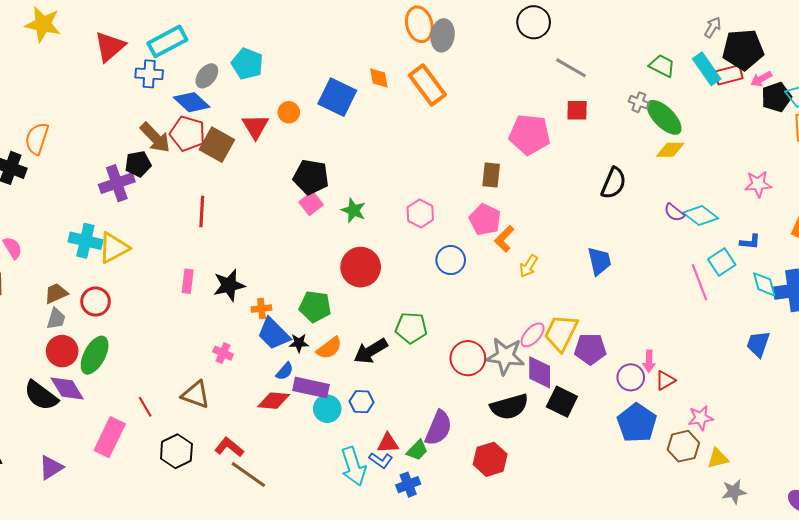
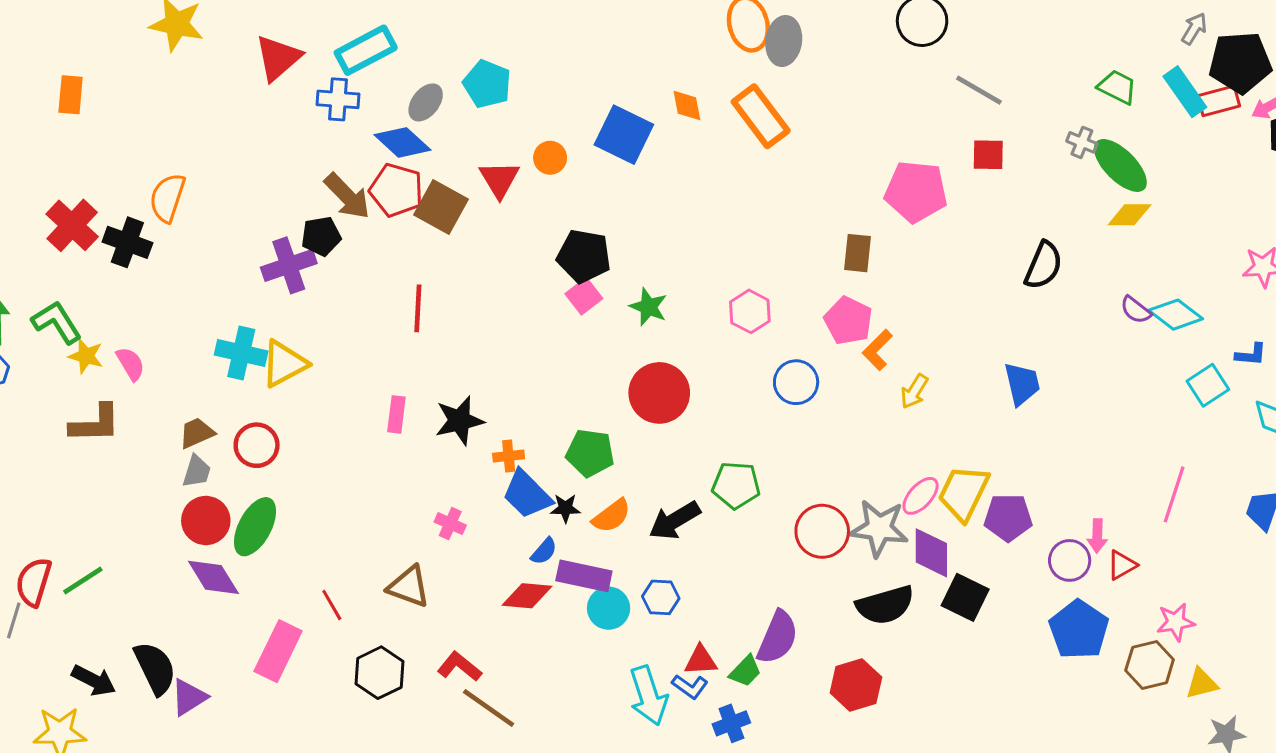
pink line: (700, 282) -> (1174, 494), moved, turned 39
black semicircle: (41, 396) -> (155, 668), moved, turned -153

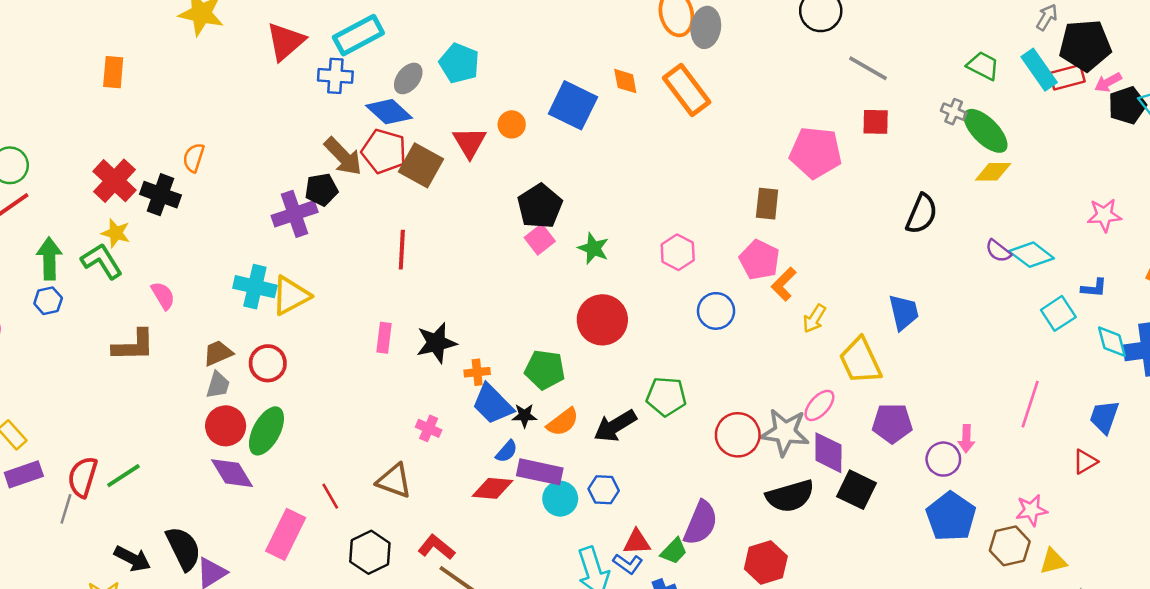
orange semicircle: (167, 198) -> (194, 158), size x0.7
black pentagon: (584, 256) -> (540, 206), turned 30
yellow star: (86, 356) -> (116, 233), moved
yellow trapezoid: (964, 493) -> (860, 361), moved, turned -51
red triangle: (1122, 565) -> (1085, 462), moved

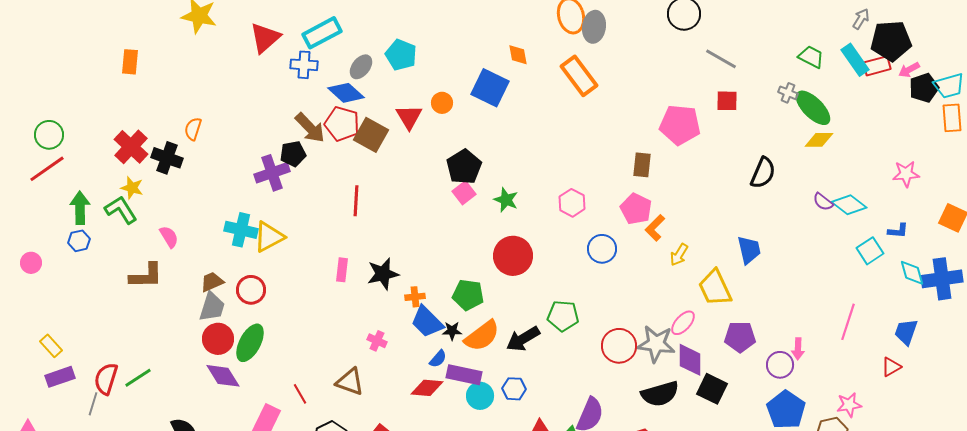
orange diamond: (625, 81) -> (518, 55), moved
gray trapezoid: (218, 385) -> (212, 307), size x1.4
orange semicircle: (563, 422) -> (482, 336), size x1.4

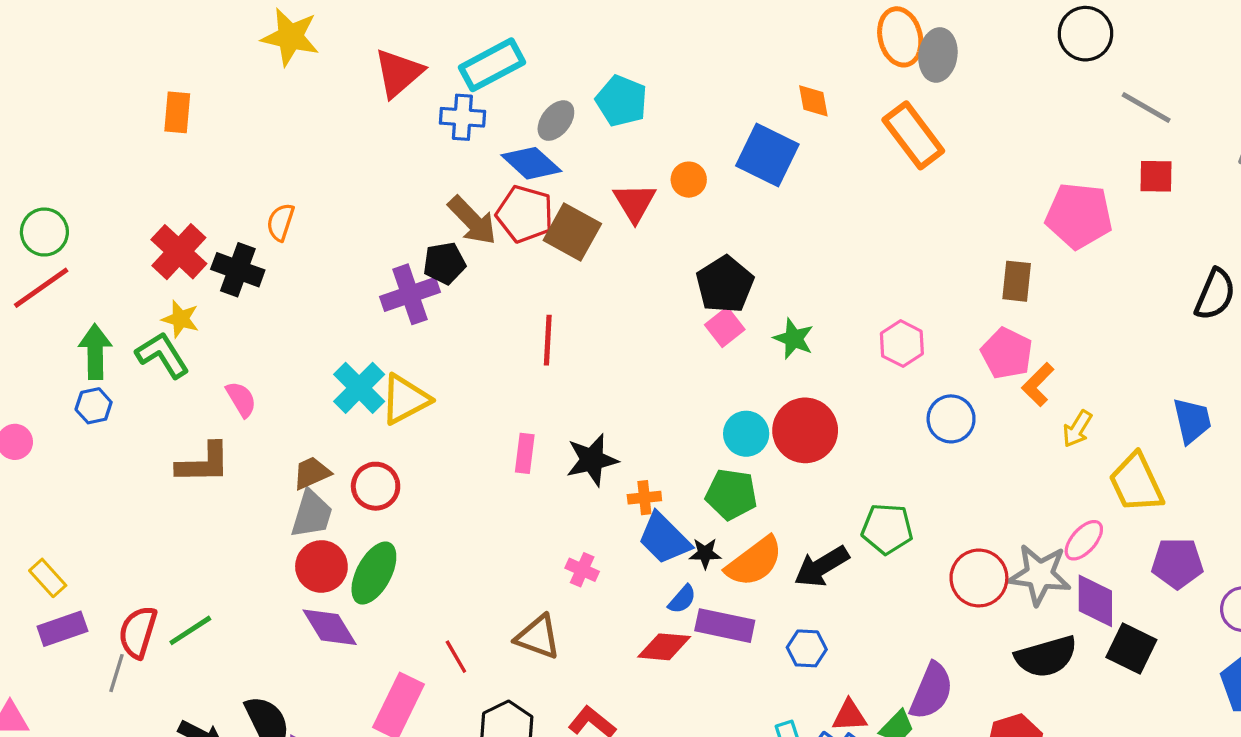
cyan cross: (241, 230) -> (359, 388), turned 32
cyan circle: (480, 396) -> (746, 434), moved

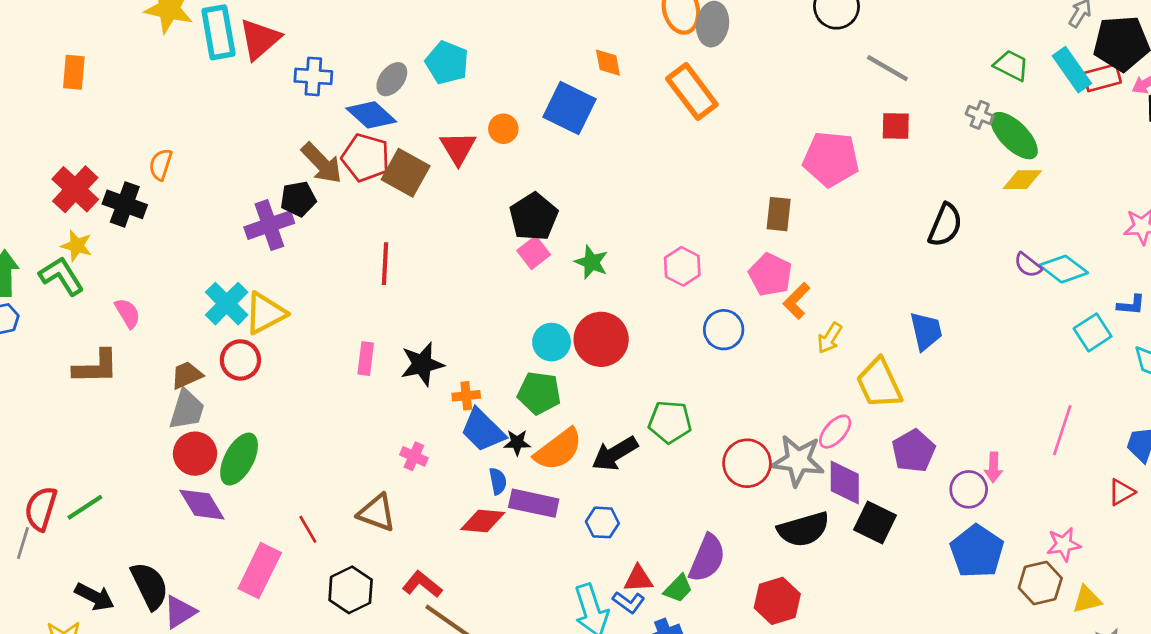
cyan rectangle: (492, 65) -> (218, 32), moved, turned -72
red circle: (376, 486) -> (240, 360), moved
purple pentagon: (1177, 563) -> (914, 451), turned -30
blue semicircle: (682, 599) -> (498, 481), turned -52

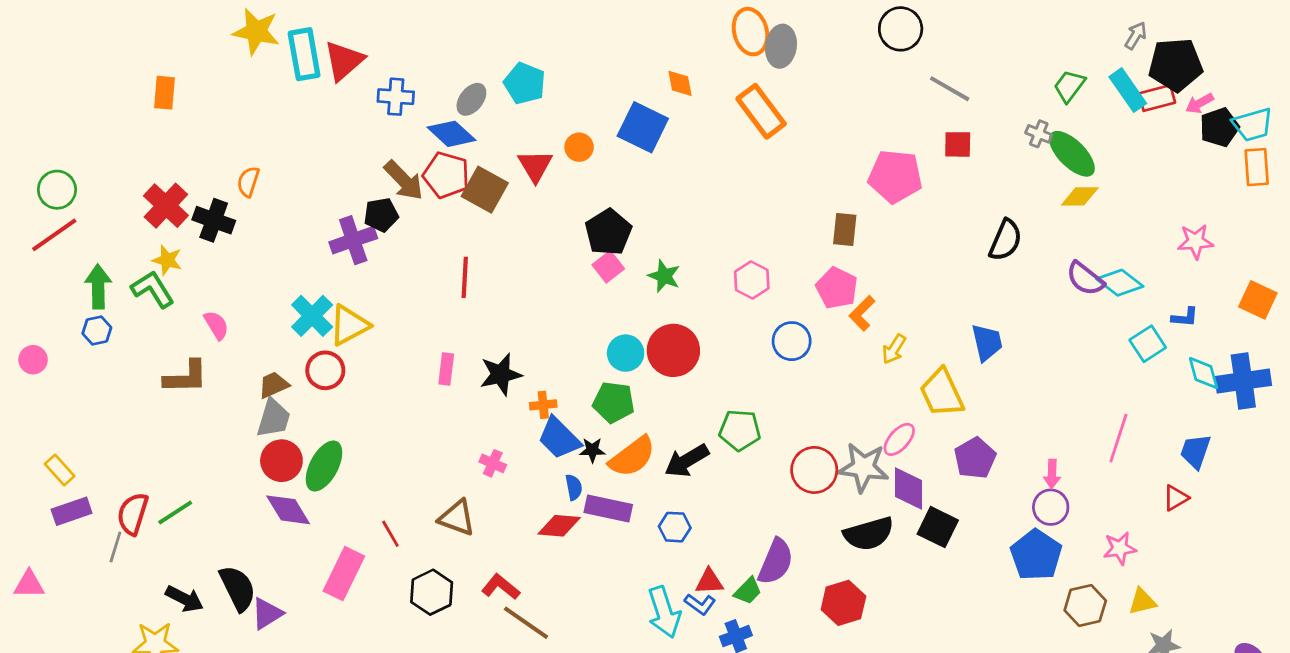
green trapezoid: (1011, 65) -> (1069, 86), turned -80
purple semicircle: (1028, 265) -> (1085, 279), size x1.4
purple circle: (969, 489) -> (1051, 507), moved
brown hexagon: (1040, 583) -> (1085, 605), moved

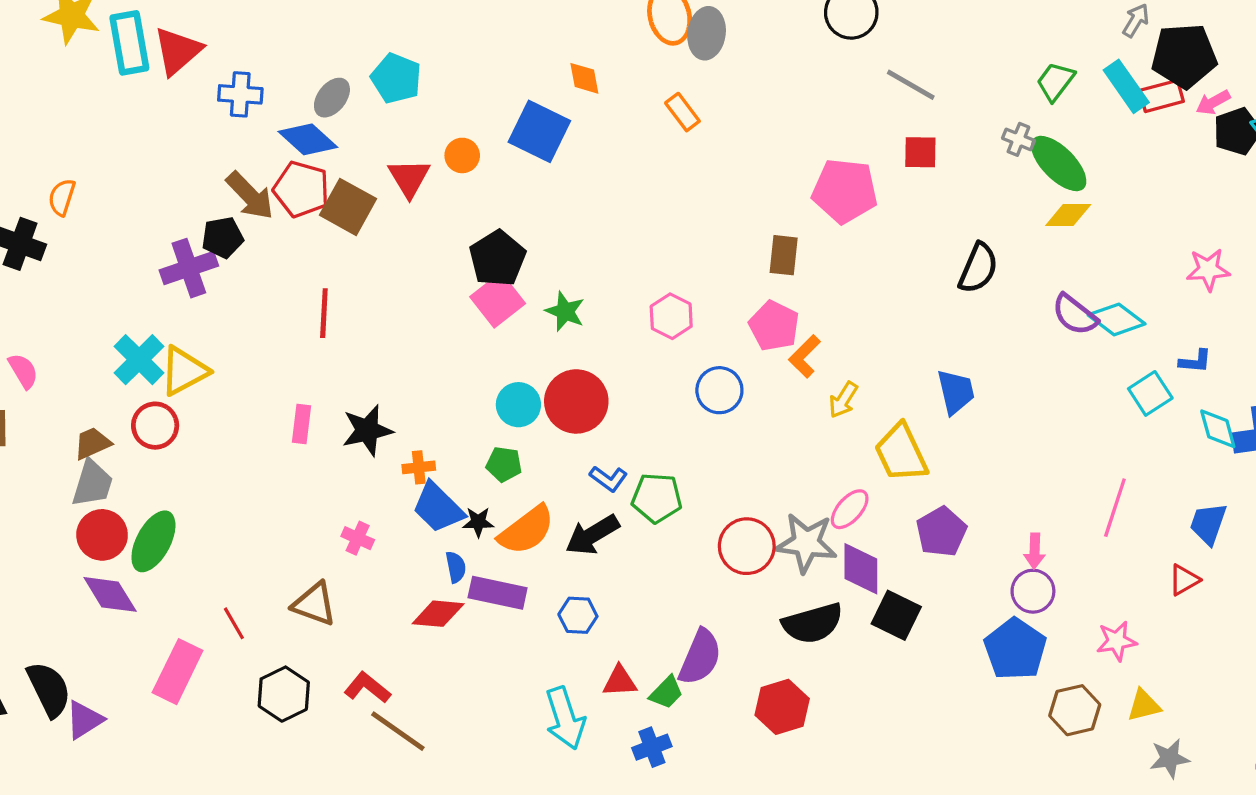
orange rectangle: (761, 111) -> (682, 112), size x0.6
pink square: (608, 267) -> (498, 300), size x1.4
green pentagon: (614, 402) -> (504, 464), size x0.7
blue L-shape: (700, 604) -> (608, 479), moved

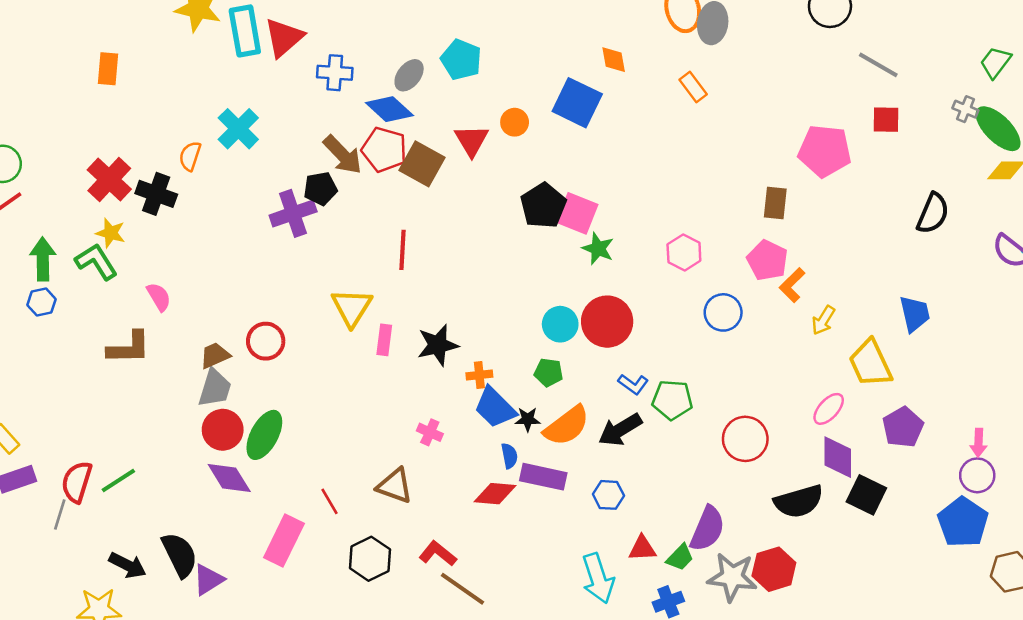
pink square: (498, 300) -> (577, 213), moved, turned -30
cyan cross: (139, 360) -> (238, 129), moved
yellow triangle: (184, 371) -> (352, 307), moved, turned -30
gray star: (806, 543) -> (732, 577), moved

